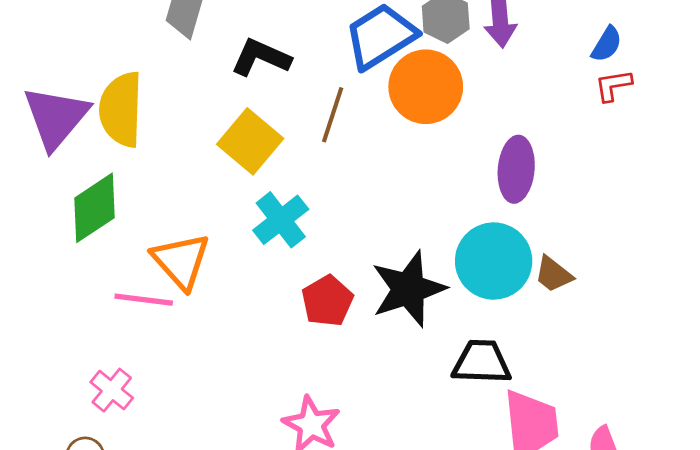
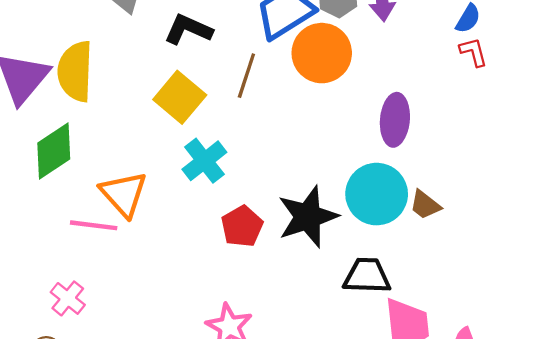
red L-shape: (613, 85) -> (473, 52), turned 84

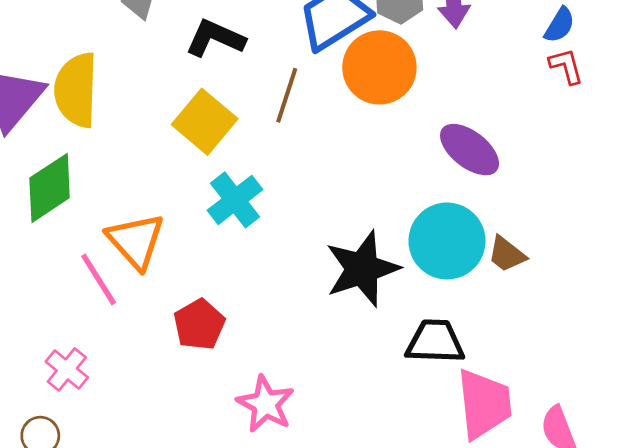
purple ellipse: (395, 120) -> (470, 150), turned -57
pink line: (94, 225) -> (99, 279), turned 51
red pentagon: (242, 226) -> (199, 324), moved

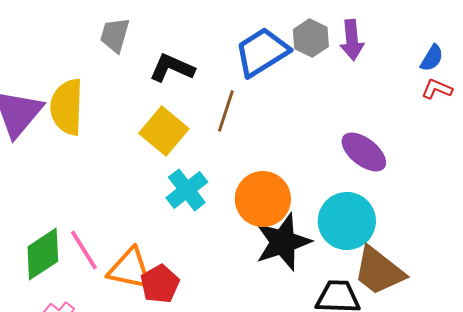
red L-shape: (566, 66) -> (437, 89), turned -52
orange circle: (379, 67) -> (263, 199), moved
green diamond: (50, 188) -> (43, 254), moved
orange triangle: (136, 241) -> (130, 269), moved, turned -36
brown trapezoid: (507, 254) -> (379, 271), moved, size x1.8

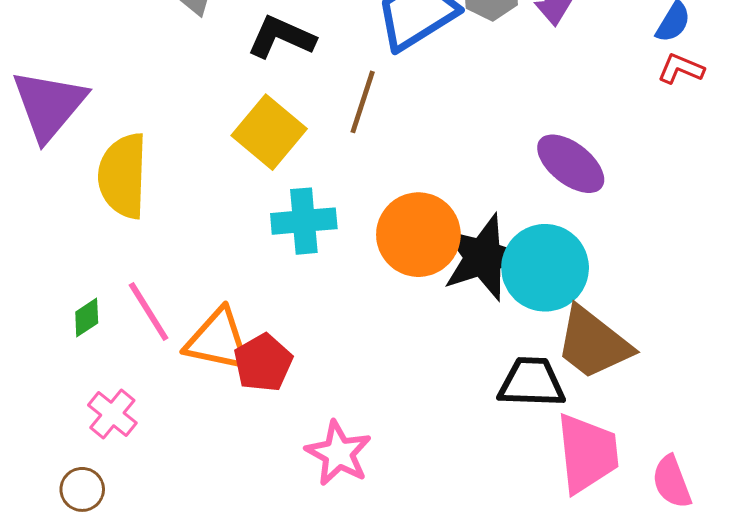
yellow semicircle: (67, 107) -> (123, 176), moved
cyan cross: (187, 190) -> (304, 221), turned 33
black star: (283, 242) -> (483, 257), moved
green diamond: (43, 254) -> (87, 318), size x0.5

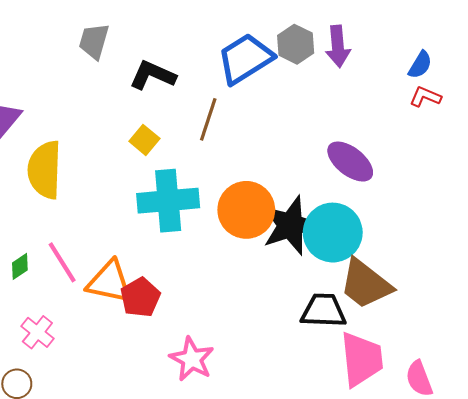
yellow square: (269, 132) -> (144, 140), size x0.6
cyan cross: (304, 221) -> (168, 201), size x1.4

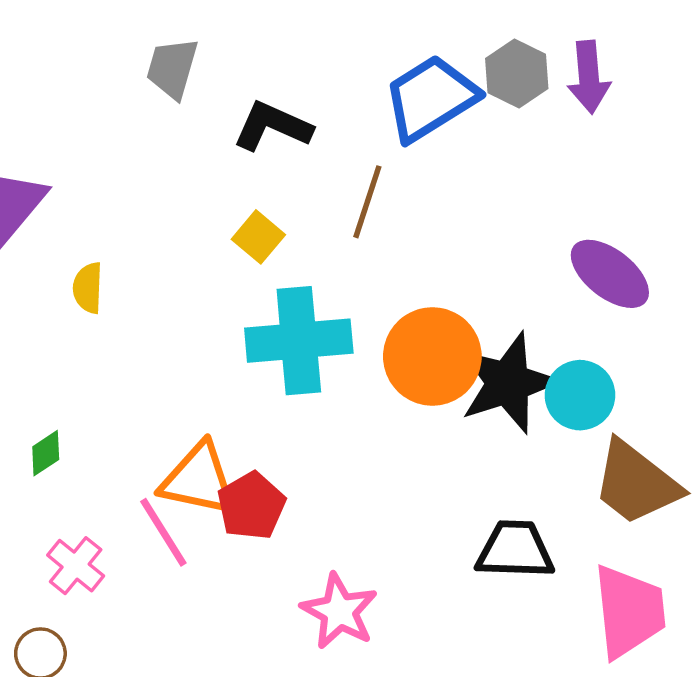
yellow semicircle: (45, 170) -> (88, 288), size x0.5
cyan circle: (333, 233) -> (580, 395), size x0.7
pink line: (62, 262) -> (163, 532), moved
black trapezoid: (323, 311) -> (515, 550), moved

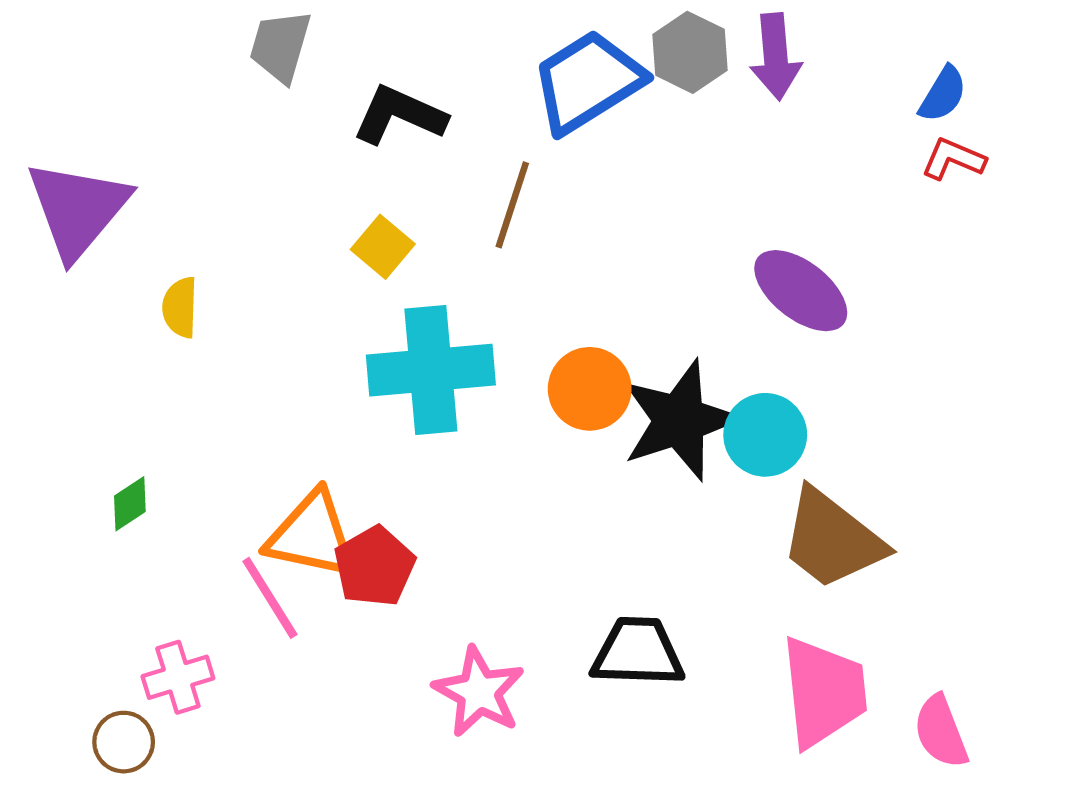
orange circle: (432, 356) -> (590, 389), size x0.7
black trapezoid: (515, 550) -> (638, 652), moved
pink cross: (76, 566) -> (178, 677), moved, turned 34

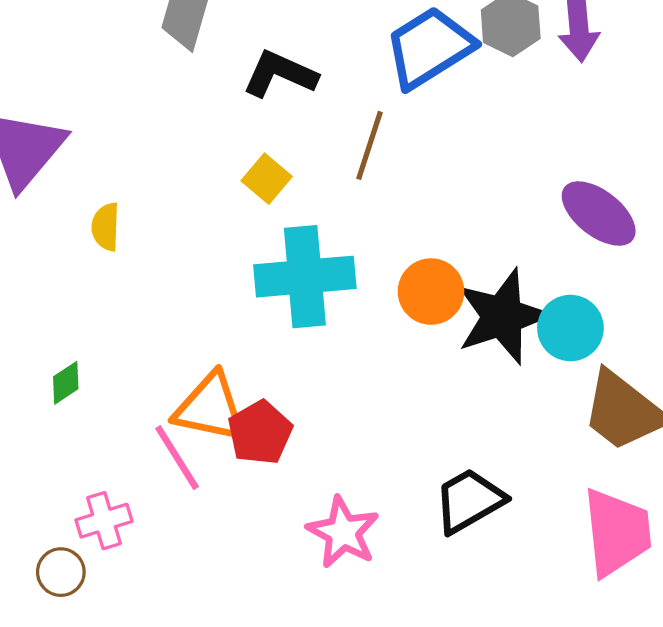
black trapezoid: (638, 652) -> (469, 501), turned -32

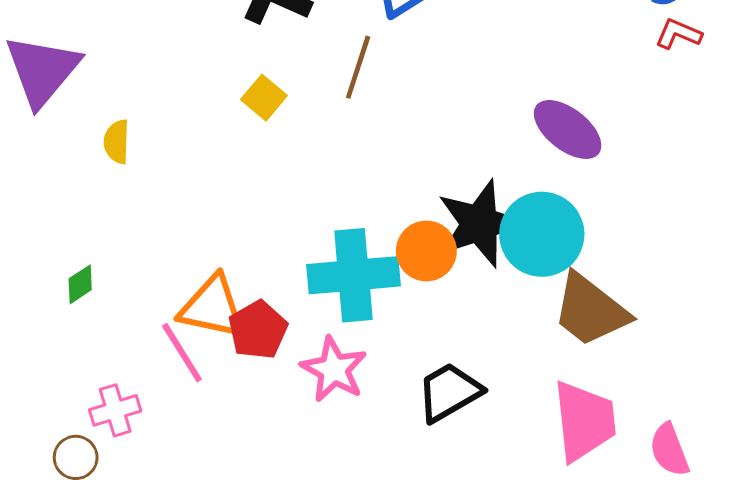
cyan cross: (305, 277) -> (354, 275), moved
orange circle: (431, 292) -> (426, 251), moved
cyan circle: (570, 328) -> (542, 234), size x1.4
pink star: (343, 532) -> (334, 369), moved

